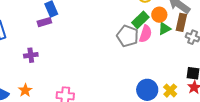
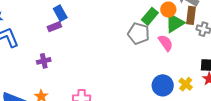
green triangle: (164, 29) -> (175, 23), size x1.5
pink semicircle: (146, 34) -> (166, 43), moved, turned -48

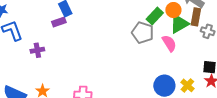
purple cross: (44, 61) -> (37, 50), moved

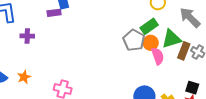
orange circle: (173, 10) -> (151, 43), moved
brown rectangle: (196, 17) -> (184, 51), moved

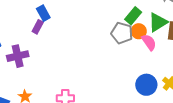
purple rectangle: (54, 13) -> (38, 27), turned -40
purple cross: (27, 36) -> (18, 56), size x1.5

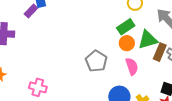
gray pentagon: (122, 33) -> (96, 61), moved
pink semicircle: (149, 42) -> (132, 66), moved

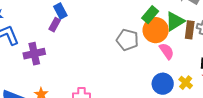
orange circle: (127, 43) -> (156, 30), size x1.6
gray pentagon: (96, 61) -> (127, 40), moved

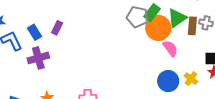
blue rectangle: (60, 11) -> (35, 32), moved
gray pentagon: (127, 40) -> (137, 17), moved

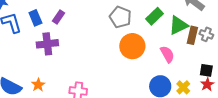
gray pentagon: (137, 17) -> (120, 17), moved
orange circle: (158, 28) -> (132, 46), moved
purple cross: (38, 58) -> (47, 44), moved

